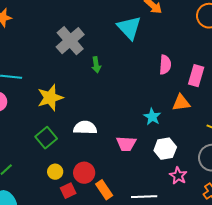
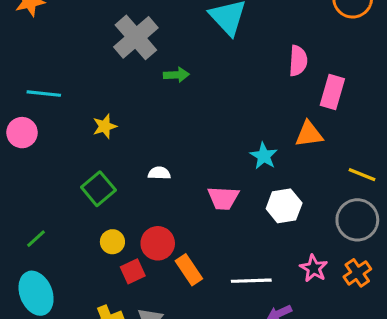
green arrow: (96, 65) -> (176, 75), turned -84
pink semicircle: (165, 65) -> (298, 61), moved
yellow star: (50, 98) -> (105, 126), size x0.6
white semicircle: (85, 128) -> (159, 173), size x0.6
pink star: (178, 176) -> (314, 268), moved

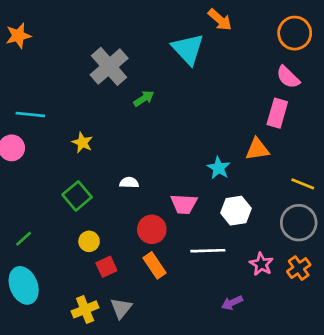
pink semicircle: (298, 61) -> (288, 77), moved, turned 130
green arrow: (176, 75) -> (144, 98), turned -30
yellow star: (105, 126) -> (82, 143), turned -30
red circle: (158, 243) -> (152, 229), moved
white line: (251, 281) -> (208, 251), moved

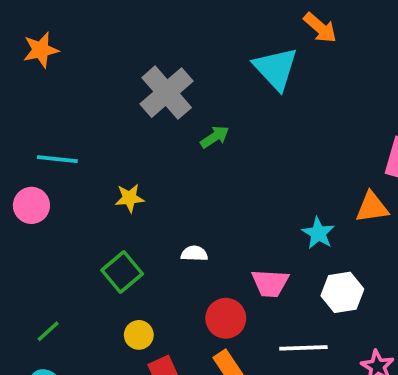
yellow star: (82, 143) -> (130, 198), turned -30

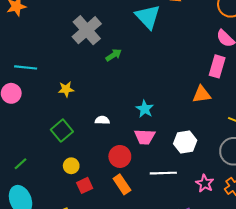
cyan star: (318, 233) -> (145, 109), moved

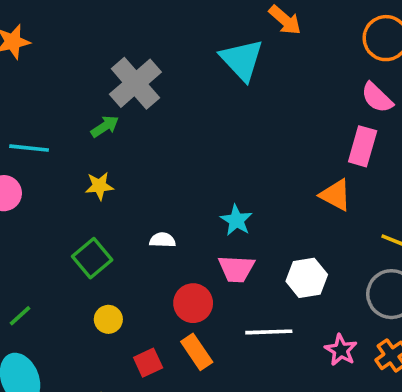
green arrow: (114, 55) -> (105, 126), moved
orange triangle: (202, 94) -> (335, 195), turned 36
red square: (85, 185) -> (148, 363), moved

